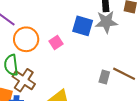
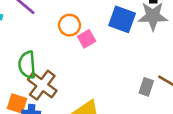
orange circle: (26, 39) -> (69, 25), moved, size x0.7

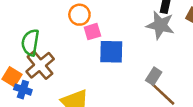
blue square: (122, 19) -> (111, 52), moved, turned -32
gray rectangle: (146, 87) -> (154, 76), moved

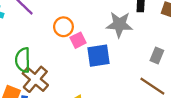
gray star: (160, 25) -> (119, 24), moved
gray rectangle: (154, 76) -> (157, 56), moved

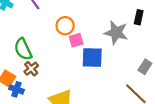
green semicircle: (23, 60) -> (23, 49), turned -35
brown cross: (35, 79) -> (31, 69), size x0.6

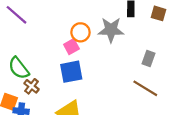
orange circle: (65, 26) -> (80, 32), moved
blue square: (92, 57) -> (71, 72), moved

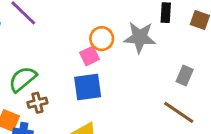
green semicircle: (19, 68) -> (23, 79), turned 85
brown cross: (32, 86) -> (37, 103), turned 35

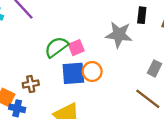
orange circle: (102, 39) -> (92, 72), moved
green semicircle: (23, 79) -> (56, 47), moved

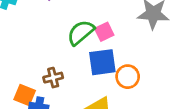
orange circle: (92, 72) -> (128, 77), moved

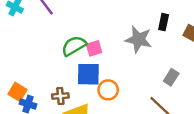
brown cross: (53, 78) -> (60, 96), moved

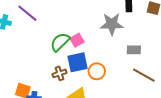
gray rectangle: (171, 77) -> (134, 50), moved, turned 72
brown cross: (60, 96) -> (59, 73), moved

